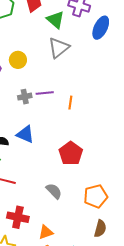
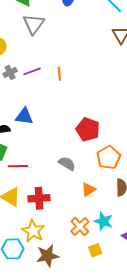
gray cross: (25, 97) -> (10, 72), moved
red pentagon: (71, 153) -> (88, 129), moved
orange triangle: (46, 232) -> (88, 190), moved

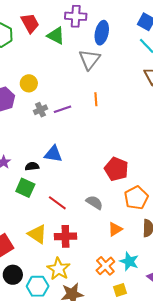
gray triangle: (34, 24) -> (89, 59), moved
orange line: (59, 74) -> (96, 99), moved
red line: (18, 166) -> (57, 203), moved, turned 36

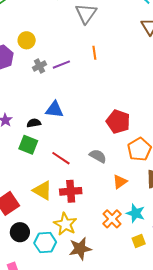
yellow square: (120, 290) -> (139, 241), moved

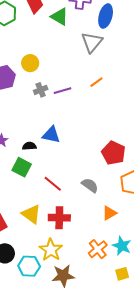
orange line: (94, 53) -> (96, 82), turned 56

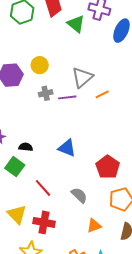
gray triangle: (92, 42) -> (82, 77), moved
blue triangle: (51, 135) -> (67, 148), moved

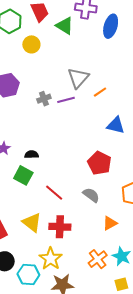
yellow circle: (40, 65) -> (31, 44), moved
blue triangle: (67, 148) -> (116, 125), moved
red pentagon: (108, 167) -> (99, 163), moved

